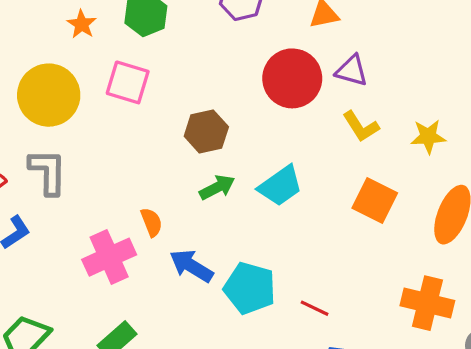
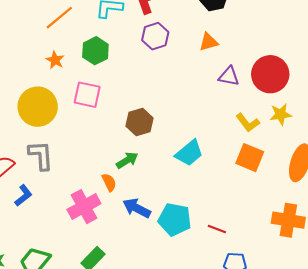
red circle: (292, 78) -> (270, 74), moved
yellow L-shape: (361, 127) -> (248, 123), moved
green arrow: (217, 187) -> (127, 160), moved

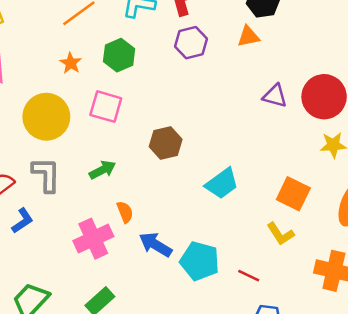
orange triangle: (209, 42) -> (248, 36), moved
yellow L-shape: (248, 123) -> (280, 234), moved
green arrow: (127, 160) -> (102, 170), moved

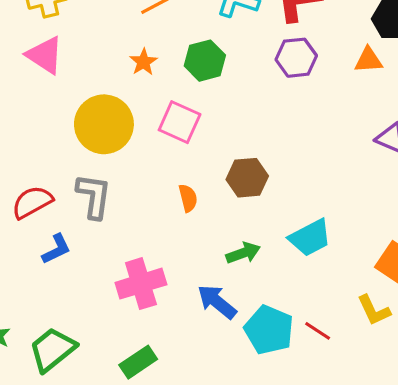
green arrow: (102, 170) -> (243, 253), moved
orange semicircle: (125, 212) -> (188, 198), moved
red line: (249, 276) -> (318, 331), moved

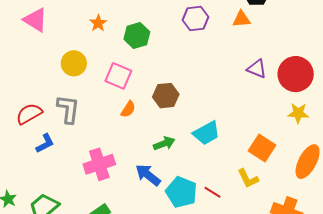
green hexagon: (205, 61) -> (137, 35), moved
pink square: (180, 122) -> (118, 76), moved
yellow circle: (104, 124) -> (74, 63), size x0.7
orange semicircle: (188, 198) -> (128, 109), turned 48

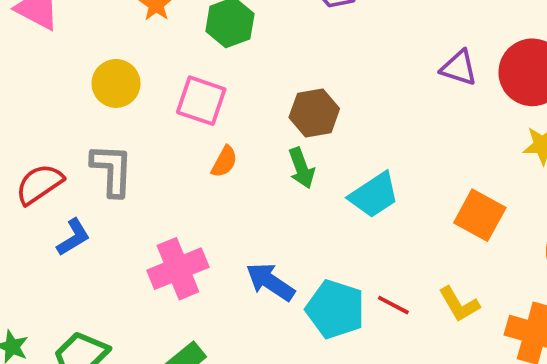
brown hexagon: (166, 96) -> (314, 113), moved
green arrow: (164, 144) -> (301, 168), moved, turned 95
yellow L-shape: (248, 178) -> (459, 304), moved

